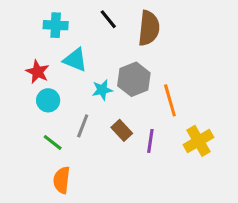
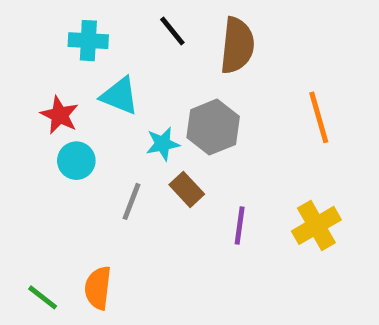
orange line: (170, 100) -> (319, 117), moved
brown rectangle: (122, 130) -> (187, 189), moved
green line: (53, 142) -> (43, 297), moved

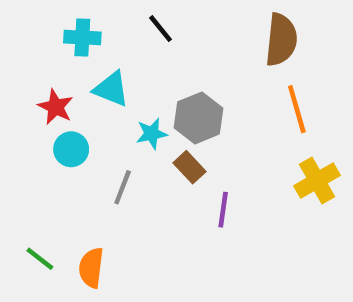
brown semicircle: (237, 45) -> (281, 40), moved
brown rectangle: (187, 189) -> (190, 167), moved
yellow cross: (316, 225) -> (317, 181), moved
green line: (43, 297) -> (40, 259), moved

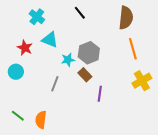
black line: (161, 29) -> (80, 13), moved
cyan cross: (82, 38) -> (37, 17), turned 35
cyan circle: (71, 149) -> (16, 72), moved

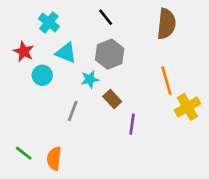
red star: (25, 48) -> (24, 51), moved
orange line: (133, 49) -> (166, 81), moved
gray hexagon: (89, 53) -> (110, 54), moved
cyan circle: (16, 72) -> (42, 75), moved

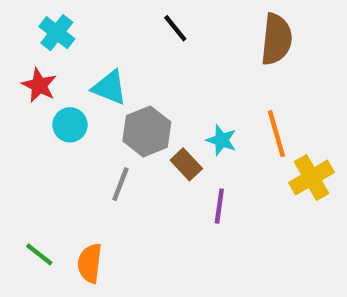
cyan cross: (49, 22) -> (57, 33), moved
gray hexagon: (110, 54) -> (147, 131), moved
cyan star: (90, 79) -> (221, 140), moved, turned 30

